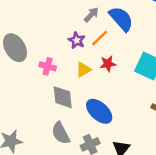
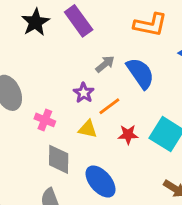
orange line: (100, 38) -> (109, 106), moved
red star: (108, 64) -> (128, 135), moved
yellow triangle: (83, 70) -> (88, 129), turned 35

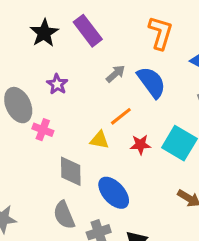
orange L-shape: (150, 25) -> (161, 33), turned -84
purple star: (84, 93) -> (57, 84), moved
pink cross: (45, 120) -> (43, 130), moved

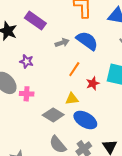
gray arrow: (115, 74) -> (62, 43), turned 40
yellow triangle: (99, 140) -> (72, 99), moved
gray diamond: (71, 171) -> (53, 115), turned -40

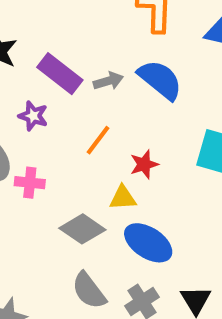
purple rectangle: (35, 21) -> (60, 74), moved
orange line: (74, 69) -> (98, 140), moved
red star: (93, 83) -> (144, 164), moved

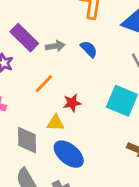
blue semicircle: (160, 80) -> (89, 49), size x0.6
gray diamond: (82, 229) -> (27, 140), turned 48

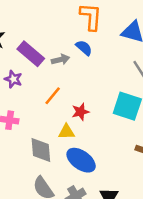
blue semicircle: (89, 49) -> (84, 48), moved

